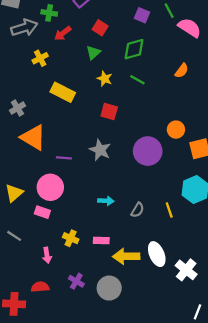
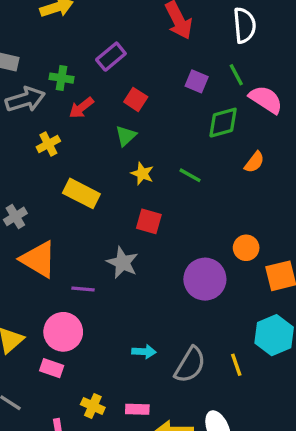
green diamond: (134, 49) -> (223, 123), moved
gray star: (100, 150) -> (123, 263), moved
gray semicircle: (137, 210) -> (190, 365), size x1.6

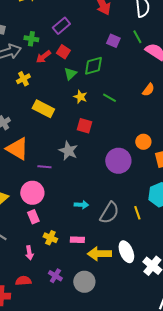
red square: (136, 99) -> (63, 52), moved
green diamond: (223, 123) -> (93, 66), moved
pink rectangle: (52, 368) -> (33, 217), moved, turned 48

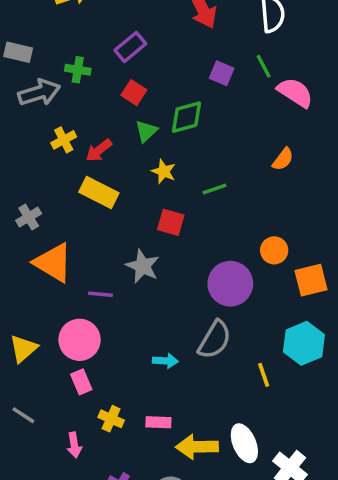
red arrow: (43, 57) -> (99, 150), moved
green line: (109, 98) -> (215, 189), moved, turned -48
gray semicircle: (109, 213) -> (215, 340), moved

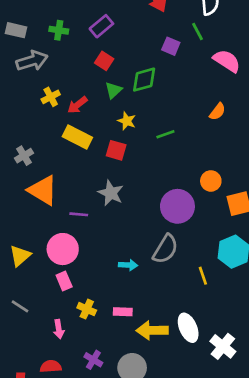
green line: (264, 66) -> (197, 32), moved
green cross: (78, 70) -> (59, 30), moved
red square: (171, 222) -> (116, 150), moved

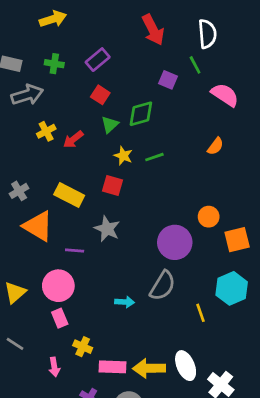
green line: (165, 134) -> (154, 157), moved
yellow rectangle: (77, 137) -> (69, 195), moved
pink rectangle: (123, 312) -> (112, 367), moved, size x1.4

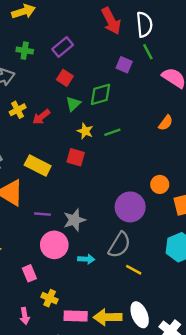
white semicircle: (207, 34) -> (144, 24), moved
gray star: (107, 229) -> (74, 220), moved, turned 30
pink circle: (58, 286) -> (54, 245), moved
yellow line: (200, 313) -> (134, 270), moved, turned -42

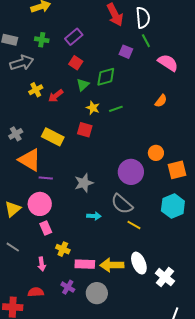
purple line: (42, 214) -> (46, 178), moved
pink circle: (54, 245) -> (40, 204), moved
gray semicircle: (119, 245) -> (122, 204), turned 100

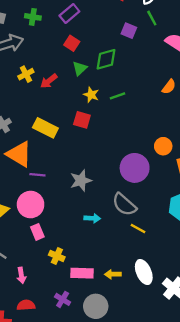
pink arrow: (42, 264) -> (21, 275), moved
yellow arrow: (112, 265) -> (113, 274), size x0.6

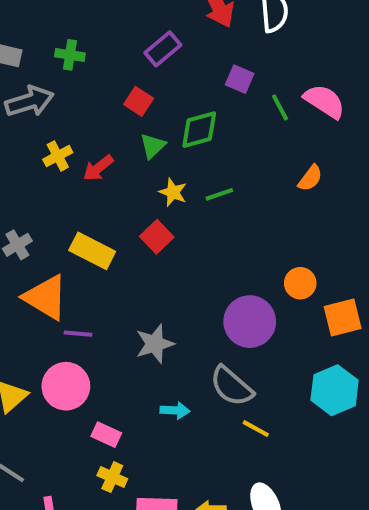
purple rectangle: (69, 14) -> (163, 49), moved
green line: (152, 18) -> (280, 107), moved
red square: (82, 120) -> (157, 237), turned 30
pink rectangle: (37, 232) -> (106, 435), moved, turned -42

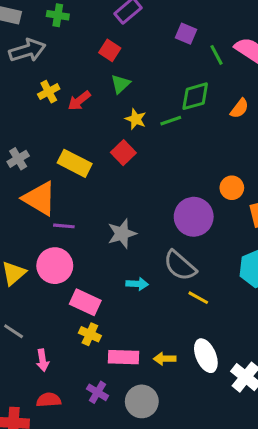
green diamond: (199, 130) -> (195, 96), moved
pink rectangle: (106, 435) -> (85, 302), size x1.4

